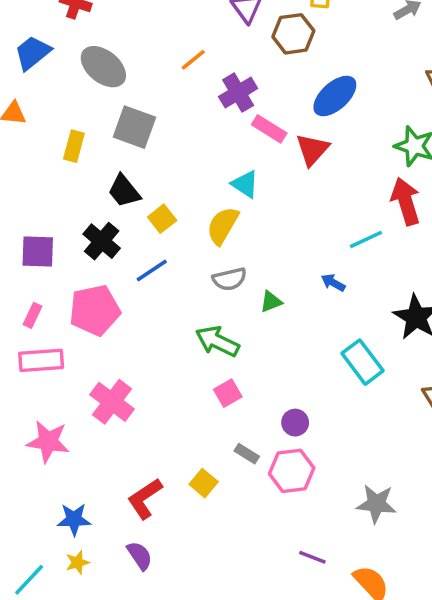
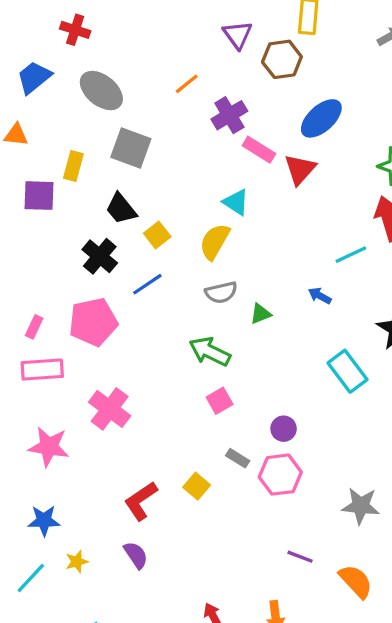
purple square: (38, 252) -> (39, 196), moved
blue star: (74, 519) -> (44, 521), moved

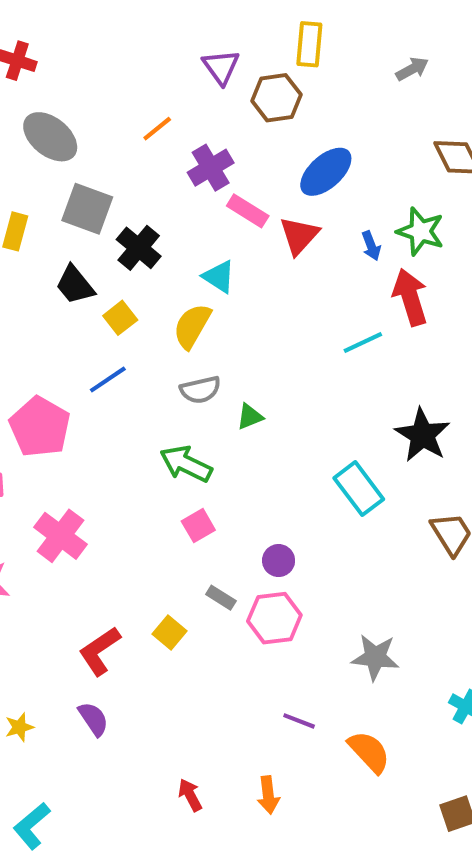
black cross: (100, 256) -> (139, 248), moved
blue arrow: (320, 296) -> (371, 246), moved, turned -140
pink pentagon: (93, 322) -> (40, 427), turned -30

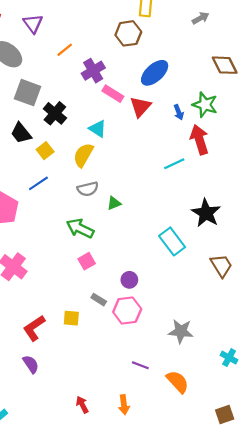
purple triangle: (221, 67) -> (33, 24), moved
yellow square: (170, 633) -> (71, 318), turned -35

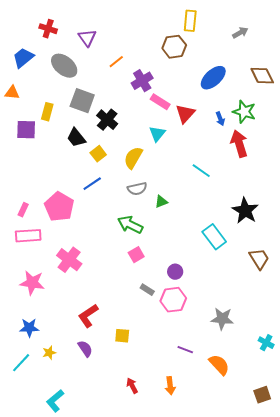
blue ellipse: (155, 73) -> (213, 78), moved
cyan triangle: (98, 129) -> (157, 134), moved, turned 36
cyan line: (174, 164) -> (201, 171), moved, turned 60
yellow square: (71, 318) -> (122, 336), moved

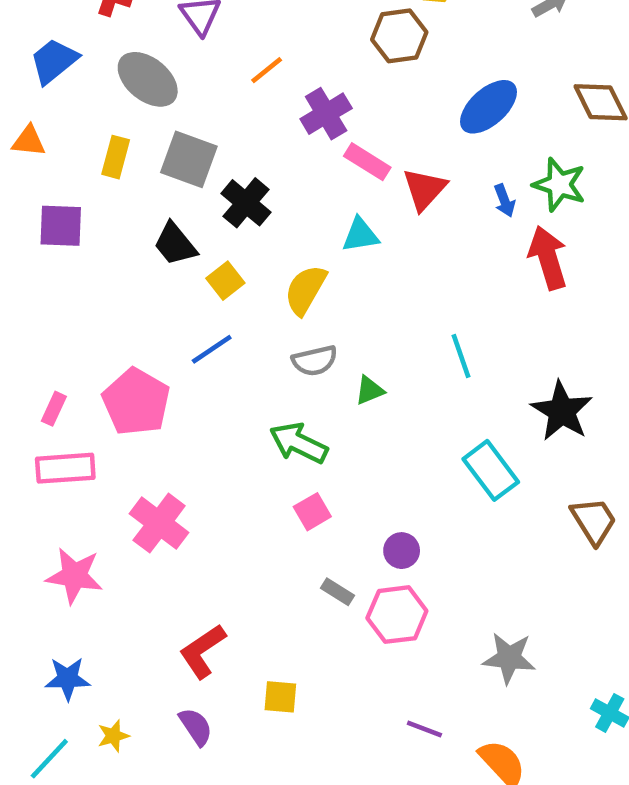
yellow rectangle: (47, 112) -> (116, 157), moved
cyan triangle: (157, 134) -> (360, 235), turned 42
cyan line: (201, 171) -> (461, 356), moved, turned 36

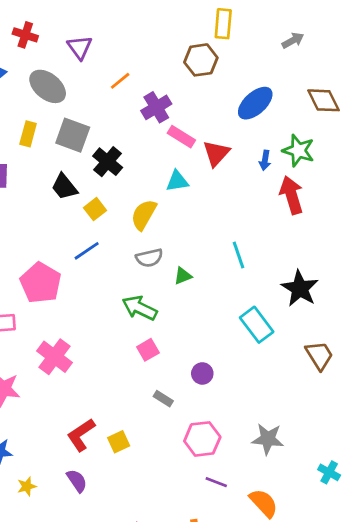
blue arrow: (504, 201) -> (265, 160), turned 30
pink hexagon: (397, 615) -> (202, 439), moved
yellow square: (280, 697) -> (119, 442), moved, turned -30

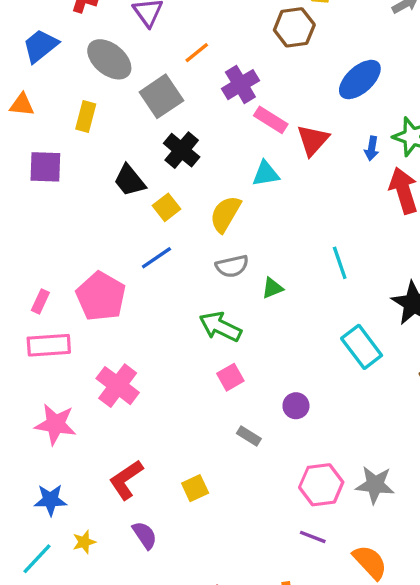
gray square: (73, 135) -> (161, 96), moved, turned 36
red L-shape: (81, 435) -> (126, 480), moved
pink hexagon: (202, 439) -> (321, 485), moved

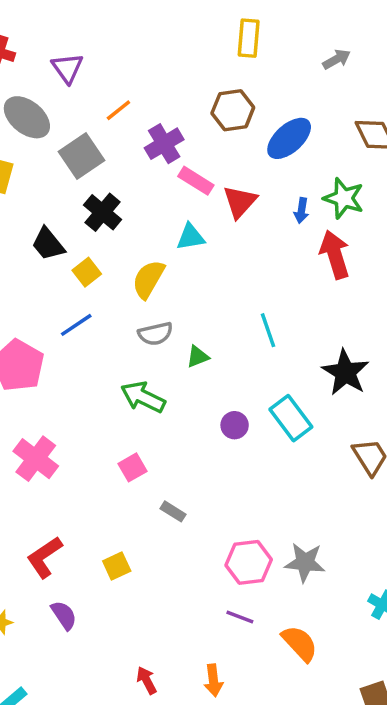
brown hexagon: (294, 27) -> (233, 110), moved
pink square: (230, 377) -> (132, 467), moved
purple circle: (296, 406) -> (235, 425), moved

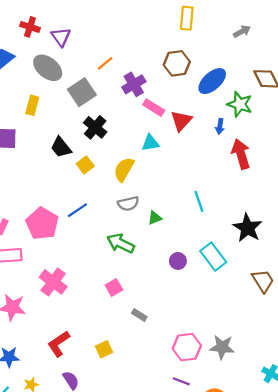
purple triangle: (67, 68) -> (61, 37), moved
green star: (344, 198) -> (240, 104), moved
blue line: (76, 325) -> (77, 210), moved

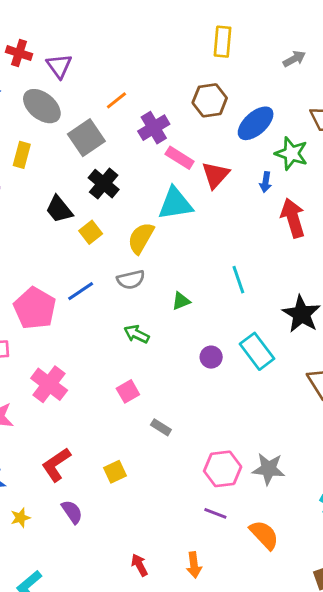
cyan triangle: (150, 143) -> (175, 204), size x1.5
gray semicircle: (128, 204) -> (131, 280), moved
green arrow: (121, 243) -> (137, 334), size x0.7

